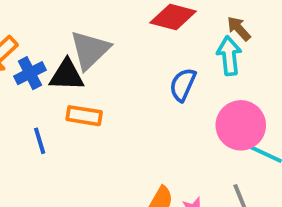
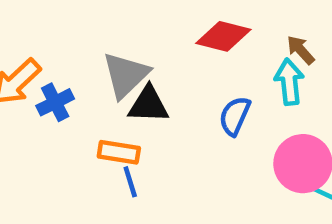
black triangle: (67, 75) -> (148, 105), moved
blue line: (40, 141) -> (130, 182), moved

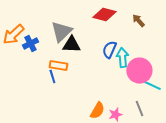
cyan arrow: (289, 82) -> (122, 58), moved
blue line: (130, 182) -> (52, 77), moved

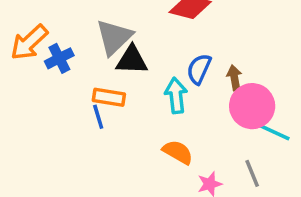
brown arrow: (138, 21) -> (234, 78), moved, turned 32
cyan arrow: (122, 58) -> (176, 95), moved
orange semicircle: (97, 111) -> (178, 152), moved, turned -90

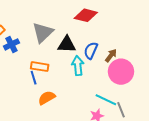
black triangle: (132, 60) -> (67, 44), moved
brown arrow: (234, 78) -> (111, 56), turned 48
cyan line: (272, 131) -> (106, 100), moved
orange semicircle: (178, 152) -> (47, 98), moved, turned -60

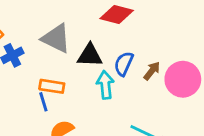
gray triangle: (43, 32) -> (56, 38), turned -50
pink circle: (121, 72) -> (183, 79), moved

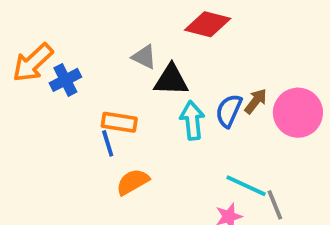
gray triangle: (56, 38) -> (144, 57), moved, size x0.6
blue semicircle: (124, 64) -> (229, 111), moved

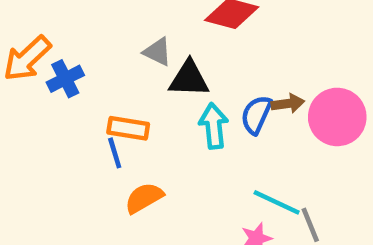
brown arrow: (256, 101) -> (288, 103), turned 44

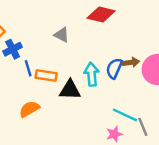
black triangle: (189, 79) -> (70, 90), moved
blue line: (115, 153) -> (28, 68), moved
orange semicircle: (144, 198) -> (29, 109), moved

